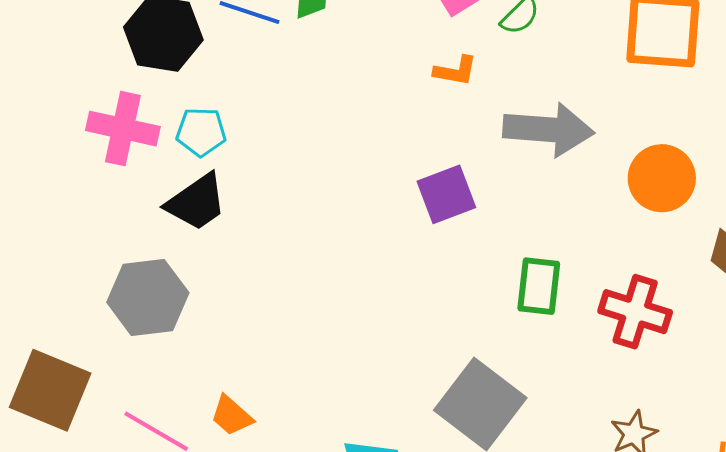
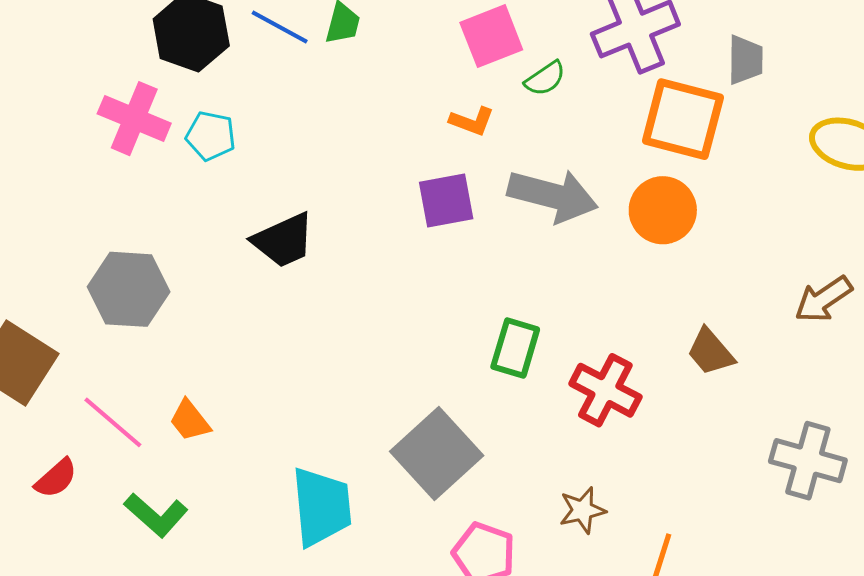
orange circle: (662, 178) -> (663, 210), moved
purple square: (446, 194) -> (446, 201), moved
black trapezoid: (196, 202) -> (283, 240), moved

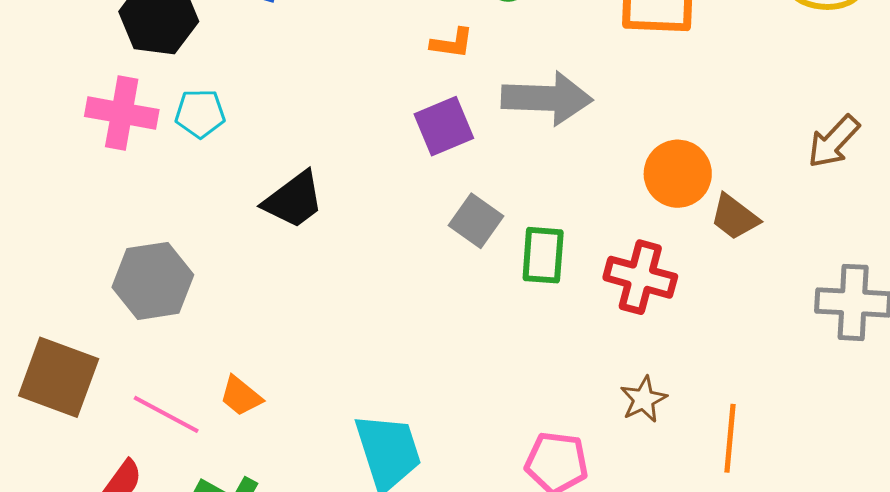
orange circle: (663, 210) -> (678, 174), moved
gray square: (437, 453) -> (476, 221), moved, size x0.6

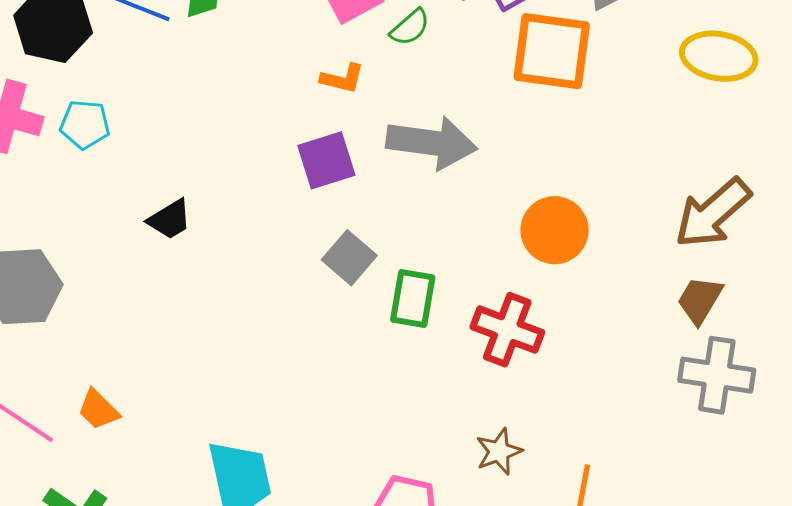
brown arrow: (834, 142) -> (713, 213), size x1.4
black trapezoid: (294, 200) -> (170, 219), size x0.7
brown trapezoid: (735, 217) -> (700, 300), moved, turned 78

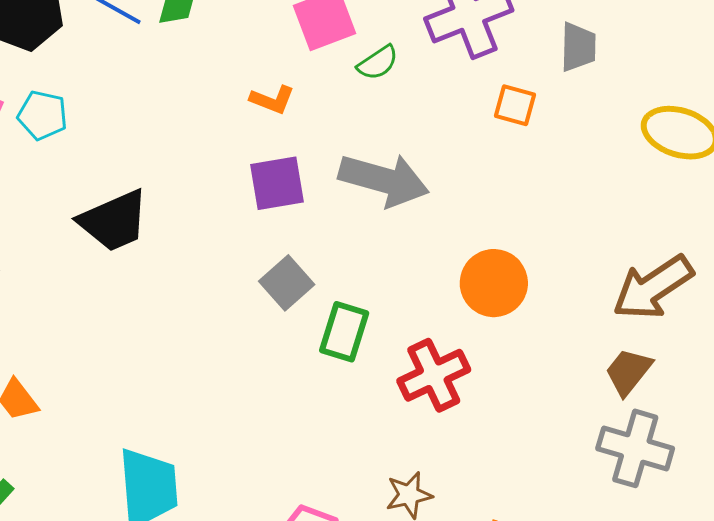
orange square: (552, 51) -> (515, 105), size x0.5
orange L-shape: (342, 79) -> (272, 100), moved
black trapezoid: (170, 219) -> (114, 221), size x1.6
red cross: (507, 330) -> (434, 375), turned 36

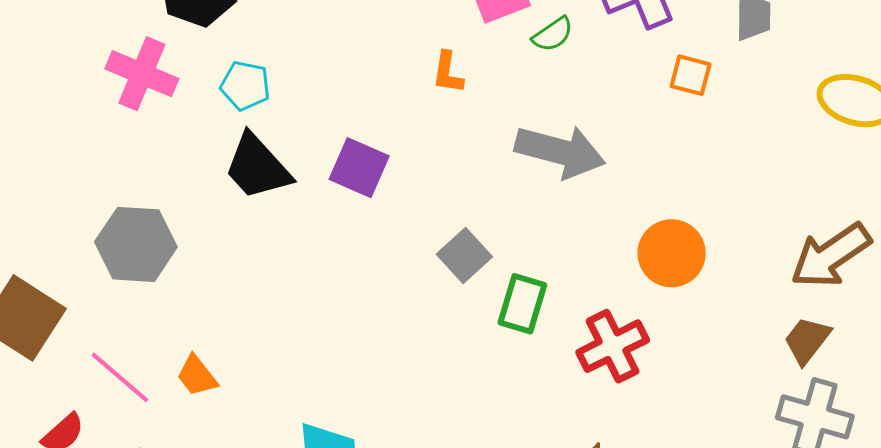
orange L-shape: (272, 100) -> (448, 73), turned 78
cyan pentagon: (42, 115) -> (245, 86), moved
purple square: (277, 183) -> (359, 168), moved, turned 34
black trapezoid: (114, 221) -> (257, 167), moved, turned 72

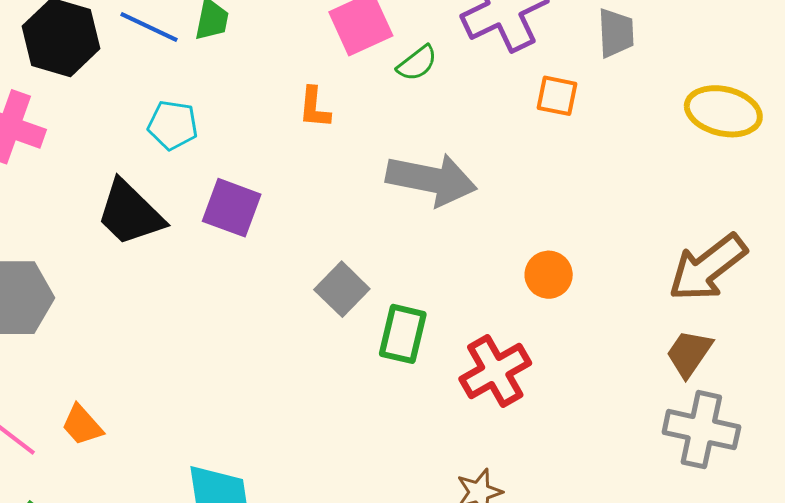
cyan pentagon: (245, 86) -> (173, 125), moved
orange circle: (672, 253) -> (549, 275), size x0.7

